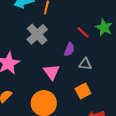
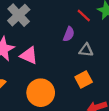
gray cross: (37, 34) -> (19, 15), moved
pink triangle: (52, 72) -> (29, 55), moved, turned -30

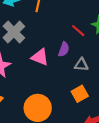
pink triangle: (29, 55) -> (40, 57), moved

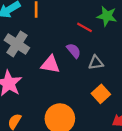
purple semicircle: (64, 49) -> (74, 51), turned -48

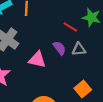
gray triangle: (96, 63) -> (79, 49), moved

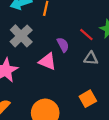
purple semicircle: (59, 48) -> (63, 45), moved

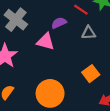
purple semicircle: (63, 45) -> (59, 23), turned -80

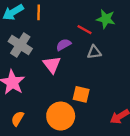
pink triangle: (46, 42) -> (52, 65), turned 42
orange square: (91, 74) -> (81, 94), moved, turned -35

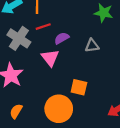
red line: (85, 30) -> (43, 27), moved, turned -48

